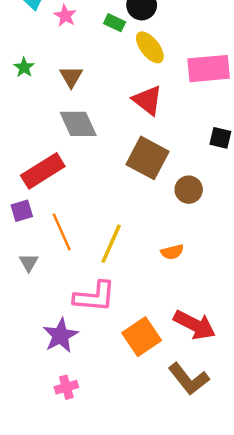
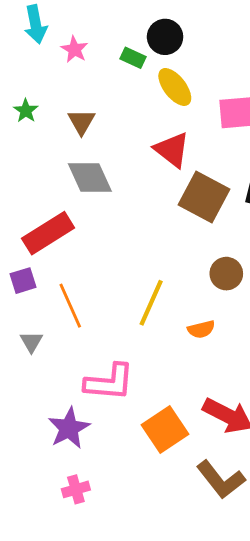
brown square: (148, 158) -> (204, 197), moved
brown circle: (189, 190) -> (226, 274), moved
yellow line: (111, 244) -> (151, 303), moved

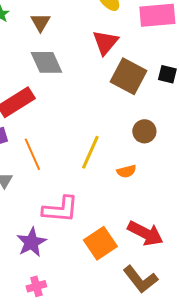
red triangle: (172, 150) -> (105, 42), turned 32

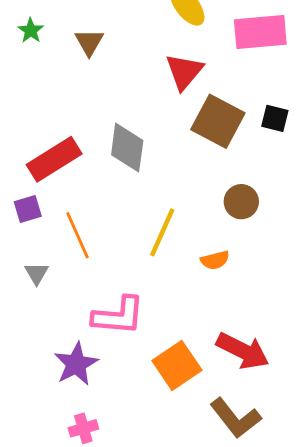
gray diamond: (46, 62) -> (127, 148), moved, turned 32

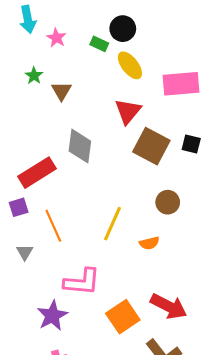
green star: (31, 31) -> (34, 76), moved
gray diamond: (127, 148) -> (80, 146), moved

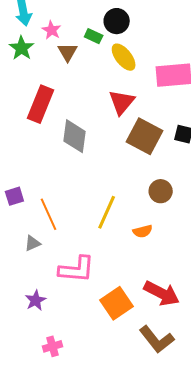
green star: (34, 76) -> (21, 48), moved, size x1.4
brown triangle: (61, 91) -> (68, 52), moved
red rectangle: (37, 173) -> (40, 104), moved, turned -36
gray triangle: (25, 252) -> (32, 243), moved, turned 36
purple star: (52, 316) -> (35, 300), moved, size x0.7

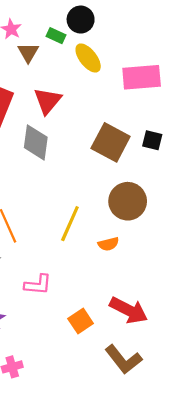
red triangle: (122, 102) -> (47, 101), moved
brown circle: (161, 191) -> (128, 201), size x1.5
pink L-shape: (77, 269) -> (38, 285), size x0.7
orange square: (117, 303) -> (81, 321), size x0.7

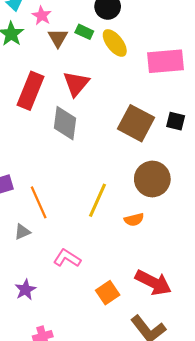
green rectangle: (56, 36) -> (84, 32), moved
pink L-shape: (38, 285) -> (67, 258), turned -152

